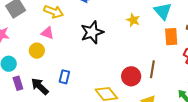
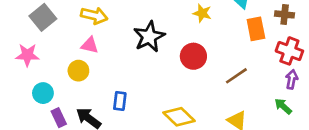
brown line: (152, 69) -> (236, 76), turned 54
red circle: (131, 76) -> (193, 56), moved

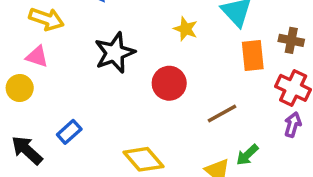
blue rectangle: (120, 101) -> (69, 132), turned 36
green arrow: (283, 106) -> (247, 155), moved, turned -90

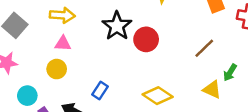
red circle: (169, 83) -> (146, 39), moved

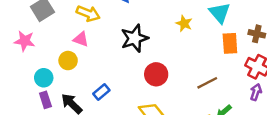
red circle: (146, 39) -> (156, 74), moved
cyan circle: (27, 96) -> (44, 78), moved

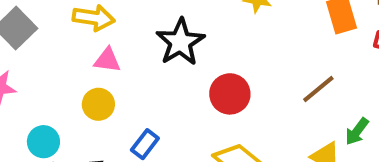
pink triangle: (81, 39) -> (107, 60), moved
yellow circle: (68, 61) -> (98, 104), moved

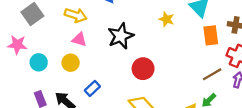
brown line: (318, 89) -> (212, 74), moved
cyan circle: (43, 142) -> (39, 62), moved

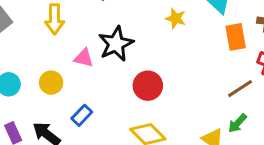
yellow arrow: (76, 15) -> (55, 19), turned 75
pink triangle: (79, 39) -> (84, 58), moved

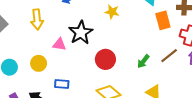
yellow star: (176, 18) -> (112, 12), moved
blue rectangle: (82, 115) -> (62, 84), turned 56
green arrow: (237, 123) -> (143, 61), moved

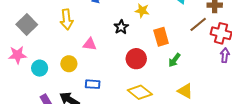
orange rectangle: (163, 20) -> (161, 37), moved
black star: (81, 33) -> (121, 27), moved, size x0.6
brown line: (169, 56) -> (198, 24), moved

